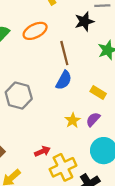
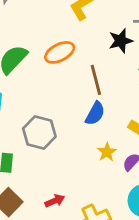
yellow star: (73, 120) -> (107, 152), moved
red arrow: (42, 151) -> (55, 201), moved

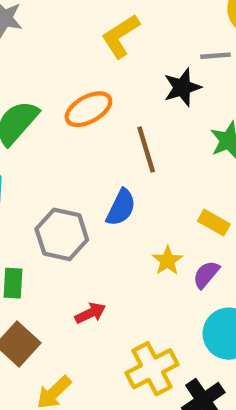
blue semicircle: (95, 113) -> (121, 207), moved
red arrow: (55, 201) -> (90, 313), moved

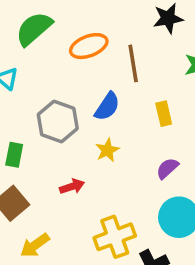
orange ellipse: (88, 109) -> (89, 46), moved
yellow rectangle: (214, 223) -> (164, 114), moved, turned 40
yellow star: (167, 261) -> (107, 150), moved

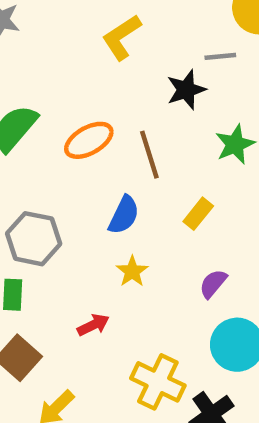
yellow rectangle: (164, 114) -> (198, 214), turned 60
gray hexagon: (58, 121) -> (34, 239), moved
yellow cross: (115, 237) -> (158, 382), turned -36

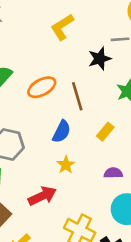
purple semicircle: (213, 284) -> (113, 173), turned 48
red arrow: (93, 325) -> (42, 196), size x1.5

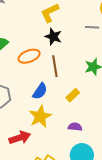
black star: (100, 59) -> (53, 37), moved, turned 30
yellow star: (66, 165) -> (40, 116), size x1.6

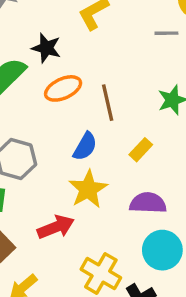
black star: (53, 37) -> (46, 48), moved
purple semicircle: (75, 127) -> (148, 203), size x1.5

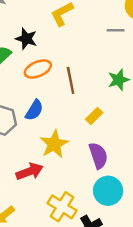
blue semicircle: (85, 146) -> (34, 110), moved
purple semicircle: (148, 203) -> (98, 156), turned 68

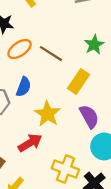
brown line: (71, 80) -> (51, 54), turned -35
yellow rectangle: (94, 116) -> (78, 82), size x1.5

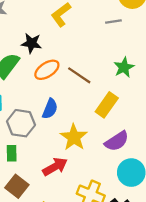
purple semicircle: (89, 116) -> (117, 141), turned 85

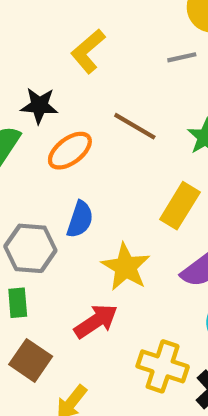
brown line: (79, 75) -> (135, 126), moved

